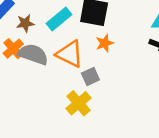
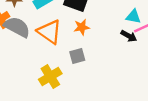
gray square: (90, 77) -> (77, 56), moved

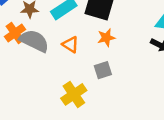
orange triangle: (49, 32) -> (71, 44), size x0.6

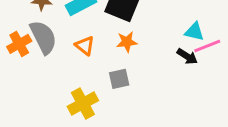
orange cross: (15, 33) -> (19, 44), moved
gray semicircle: (34, 41) -> (43, 37), turned 32

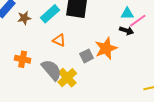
gray semicircle: (43, 37) -> (52, 70), moved
orange star: (127, 42) -> (106, 48), moved, size x1.6
orange cross: (19, 44) -> (23, 59), moved, turned -35

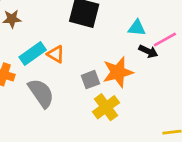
cyan rectangle: (50, 14) -> (33, 53), moved
cyan triangle: (127, 14) -> (137, 28), moved
yellow cross: (67, 78) -> (106, 107), moved

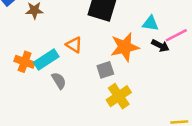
cyan rectangle: (33, 53) -> (46, 59), moved
orange star: (118, 72) -> (125, 47), moved
gray semicircle: (41, 93) -> (59, 81), size x0.6

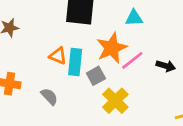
pink line: (176, 35) -> (132, 60), moved
black arrow: (160, 46) -> (166, 66), moved
cyan rectangle: (46, 59) -> (75, 62), moved, turned -40

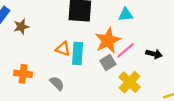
gray square: (96, 76) -> (108, 62), moved
yellow cross: (115, 101) -> (130, 82), moved

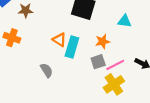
orange star: (108, 41) -> (103, 41), size x0.6
pink line: (126, 50) -> (115, 65), moved
orange cross: (23, 74) -> (12, 38), moved

